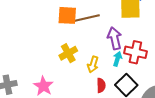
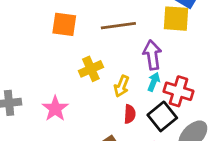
orange square: (67, 15) -> (64, 24), moved
red cross: (135, 52) -> (178, 91), moved

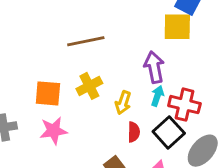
orange square: (64, 24) -> (48, 93), moved
brown line: (118, 26) -> (86, 41), moved
pink star: (55, 109) -> (54, 131), turned 30

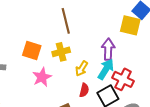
brown line: (86, 41) -> (66, 21), turned 75
cyan arrow: (157, 96) -> (106, 69), size x1.5
pink star: (54, 131) -> (42, 77), moved, turned -30

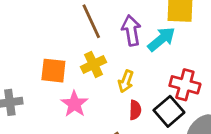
purple arrow: (108, 49) -> (131, 30), moved
cyan arrow: (106, 69) -> (161, 39), moved, turned 30

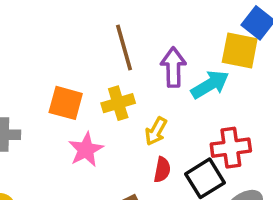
red cross: (185, 85) -> (231, 148), turned -32

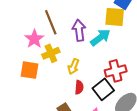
orange square: (66, 103) -> (30, 70), moved
pink star: (86, 150) -> (34, 39), moved

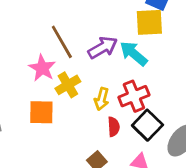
purple arrow: (79, 30) -> (103, 48), turned 75
cyan arrow: (100, 37) -> (134, 54), turned -95
red cross: (116, 71) -> (134, 96), moved

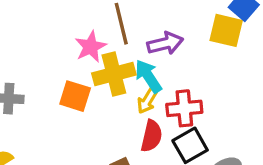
cyan arrow: (134, 54) -> (148, 76), moved
yellow cross: (68, 85) -> (114, 74), size x1.4
red semicircle: (114, 127) -> (152, 136), size x1.4

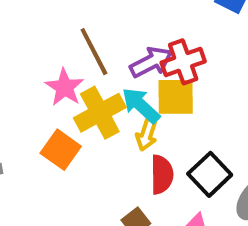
yellow square: (226, 30) -> (176, 97), moved
orange square: (75, 96) -> (61, 150), turned 32
red cross: (184, 108) -> (183, 62), moved

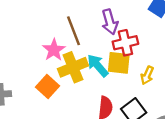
purple arrow: (151, 62) -> (110, 22), moved, turned 95
yellow arrow: (147, 135) -> (147, 75), moved

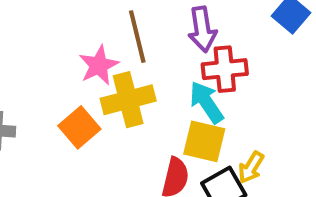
yellow square: (119, 63) -> (204, 141), moved
cyan arrow: (98, 66) -> (207, 102), moved
yellow arrow: (147, 75) -> (251, 167), moved

